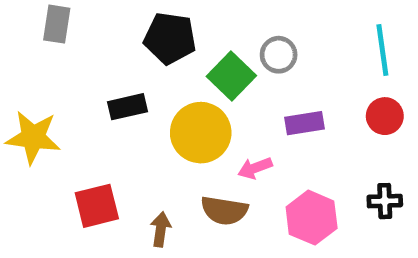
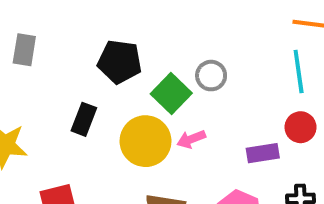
black rectangle: (128, 107) -> (84, 119), turned -56
purple rectangle: (305, 123) -> (263, 153), moved
pink arrow: (255, 168) -> (191, 139), moved

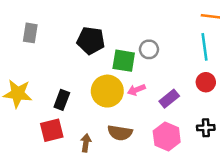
green square: (171, 93) -> (124, 61), turned -35
black rectangle: (84, 119) -> (62, 100), moved
purple rectangle: (263, 153) -> (169, 99), moved, turned -30

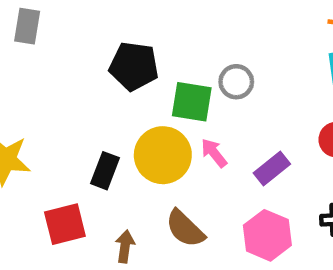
gray rectangle: (30, 33) -> (27, 26), moved
pink arrow: (136, 90) -> (214, 153), turned 72
black rectangle: (62, 100) -> (105, 171), moved
brown semicircle: (120, 133) -> (185, 229), turned 35

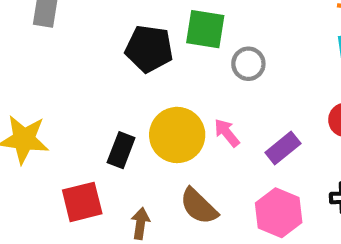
green square: (192, 102) -> (205, 29), moved

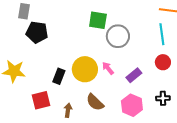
black pentagon: (149, 49) -> (37, 32), moved
gray circle: (248, 64) -> (118, 36), size x1.5

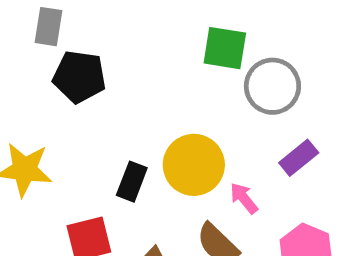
pink arrow: (108, 68) -> (244, 198), moved
purple rectangle: (134, 75) -> (299, 158), moved

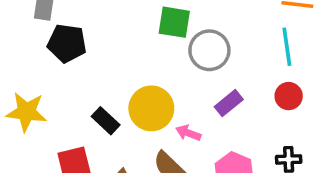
black rectangle: (132, 182) -> (106, 121), turned -68
pink arrow: (244, 198) -> (188, 133), turned -30

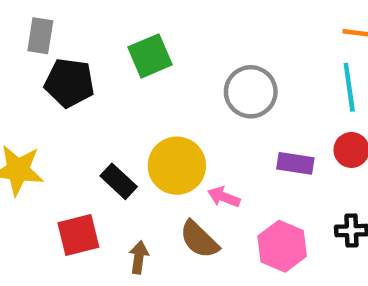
green square: (174, 22) -> (150, 56), moved, turned -32
purple rectangle: (229, 103) -> (295, 163), moved, turned 48

